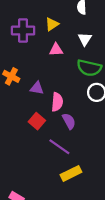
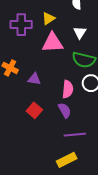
pink triangle: (56, 50) -> (53, 43), size x1.6
pink semicircle: (57, 102) -> (68, 89), moved
purple line: (59, 147) -> (75, 135), moved, turned -40

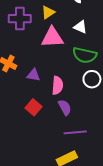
white triangle: (80, 33) -> (80, 27), turned -40
pink semicircle: (68, 89) -> (57, 85), moved

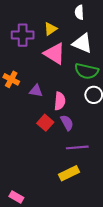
white triangle: (80, 27) -> (82, 43), size x1.5
pink triangle: (52, 37) -> (55, 54), turned 35
red square: (33, 107) -> (45, 123), moved

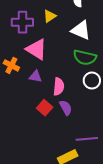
pink triangle: (55, 54) -> (37, 49), moved
purple line: (77, 147) -> (87, 139), moved

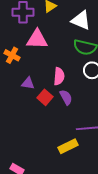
pink triangle: (37, 49) -> (37, 39), turned -30
purple triangle: (36, 76) -> (28, 83), moved

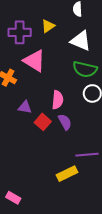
pink triangle: (37, 39) -> (34, 61), turned 30

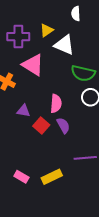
white triangle: (81, 41) -> (64, 45), moved
yellow rectangle: (67, 174) -> (52, 177), moved
pink rectangle: (13, 198) -> (21, 177), moved

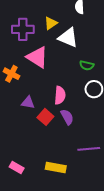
green semicircle: (83, 73) -> (87, 65), size x0.6
pink rectangle: (21, 177) -> (17, 167), moved
yellow rectangle: (52, 177) -> (56, 167), turned 36

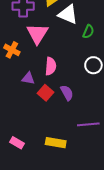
pink triangle: (37, 57) -> (37, 34), turned 30
green semicircle: (87, 65) -> (88, 32), moved, turned -80
pink semicircle: (60, 95) -> (51, 66), moved

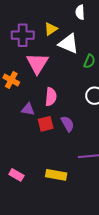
red square: (46, 93) -> (46, 124), turned 35

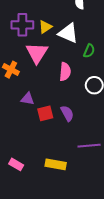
yellow triangle: (51, 29) -> (45, 27), moved
pink semicircle: (51, 97) -> (65, 72), moved

